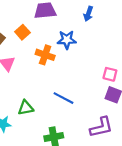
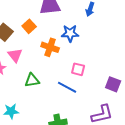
pink square: (110, 74) -> (78, 69), moved
green triangle: (26, 108) -> (32, 80), moved

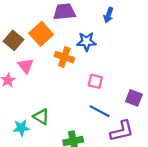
orange square: (29, 26) -> (41, 34), size x1.5
green triangle: (32, 80) -> (41, 117), moved, turned 42
blue line: (67, 87) -> (100, 111), moved

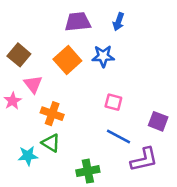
blue arrow: (109, 15) -> (119, 22), moved
orange square: (41, 34) -> (67, 60), moved
orange cross: (64, 57) -> (52, 114), moved

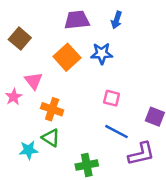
brown square: (19, 55) -> (20, 39), moved

